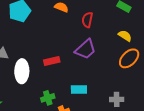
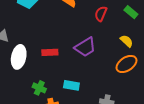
red semicircle: (87, 20) -> (101, 14), moved
green cross: (48, 98) -> (39, 88), turned 32

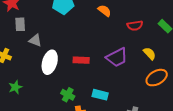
red semicircle: (101, 14) -> (135, 25), turned -126
yellow semicircle: (127, 41) -> (150, 54), moved

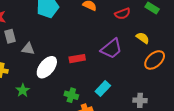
white ellipse: (50, 62) -> (47, 67), turned 35
green star: (15, 87) -> (23, 90), moved
cyan rectangle: (100, 95) -> (103, 89), turned -49

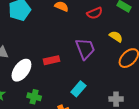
purple trapezoid: (111, 49) -> (85, 49), turned -70
green cross: (71, 95) -> (34, 97), moved

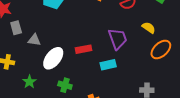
cyan rectangle: (78, 89) -> (108, 65), moved, turned 35

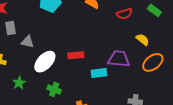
purple trapezoid: (118, 39) -> (119, 59), moved, turned -70

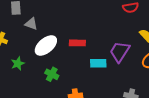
purple trapezoid: (119, 59) -> (120, 52), turned -70

